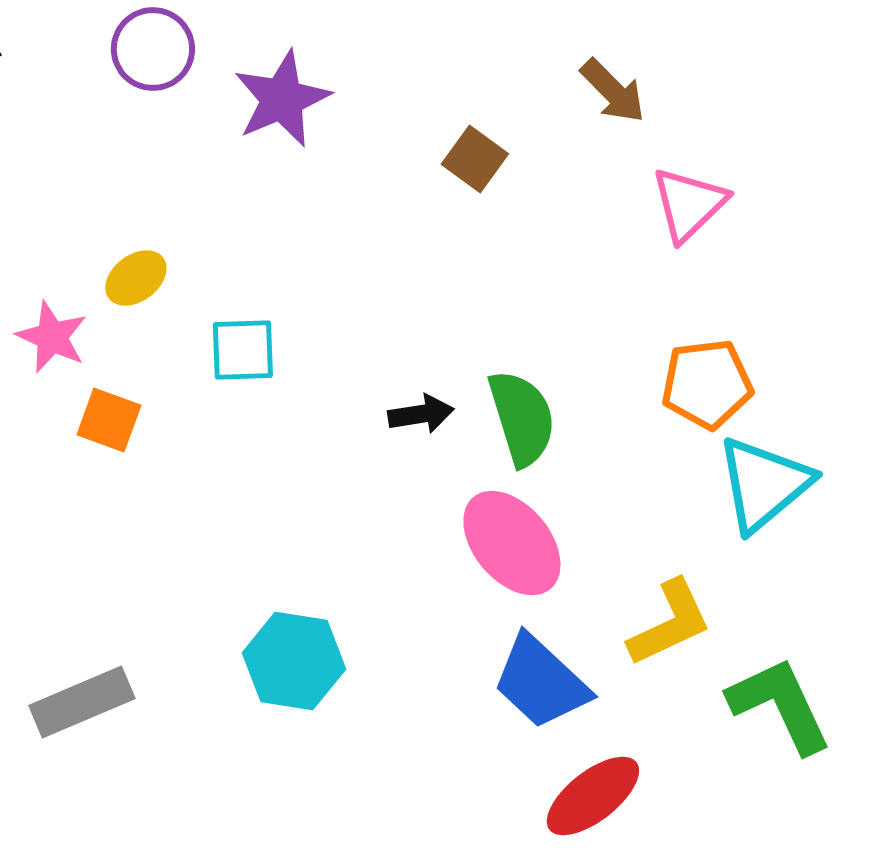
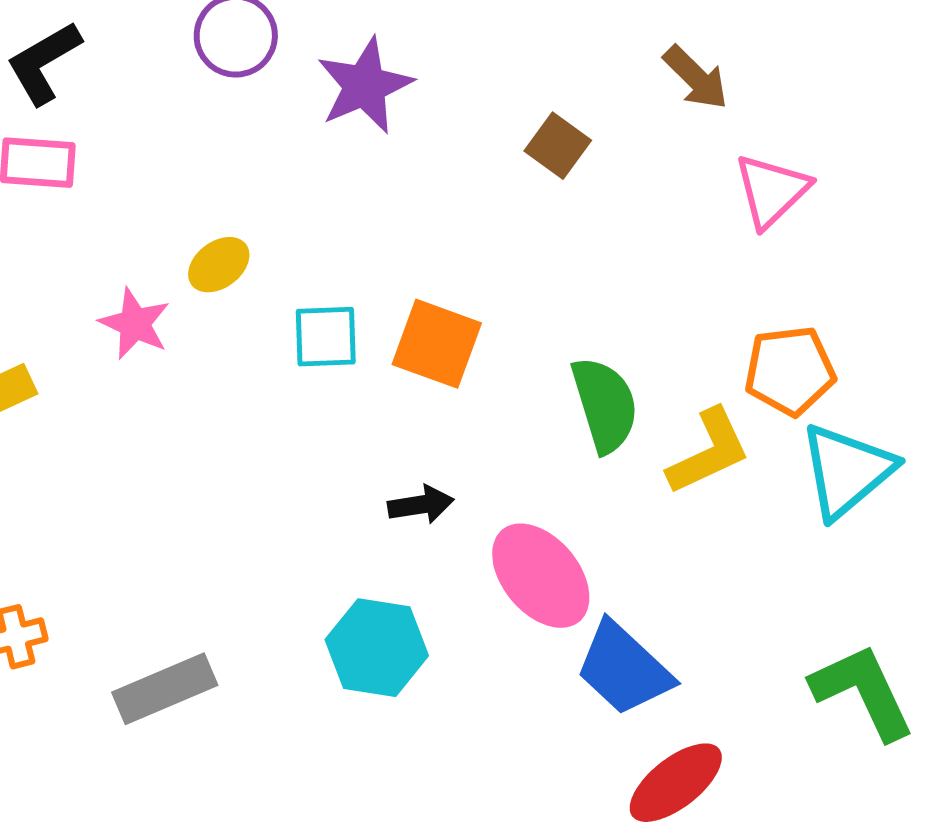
black arrow: (421, 414) -> (421, 505), moved
orange square: (109, 420) -> (437, 344), moved, size x1.4
pink ellipse: (512, 543) -> (541, 576), moved
yellow L-shape: (670, 623) -> (709, 452), moved

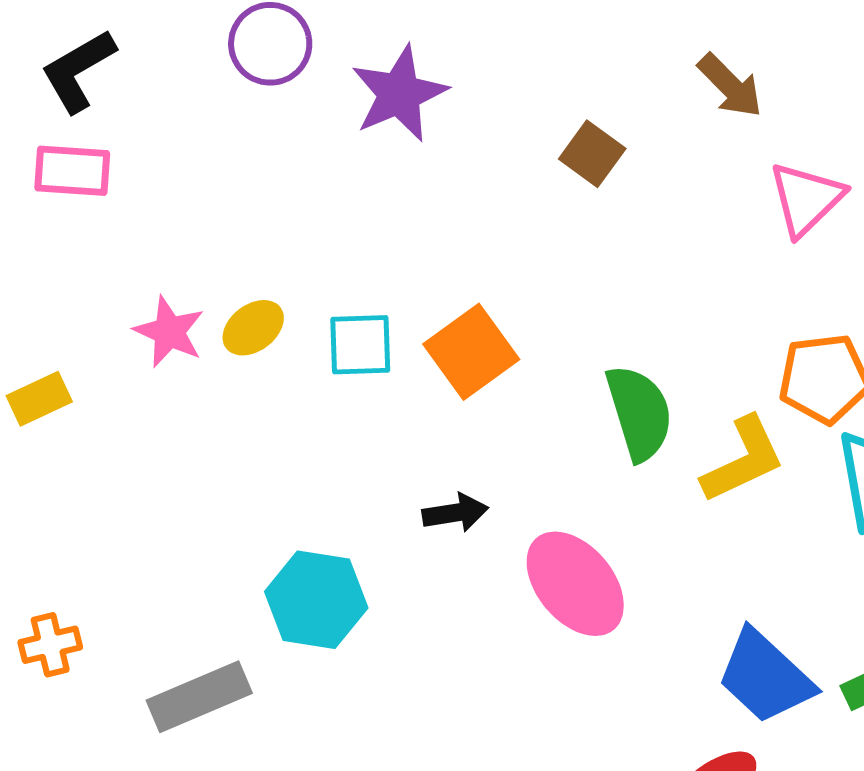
yellow ellipse: (219, 265) -> (253, 328), moved
orange square: (437, 344) -> (471, 352), turned 34
cyan hexagon: (377, 648) -> (316, 600), moved
blue trapezoid: (624, 669) -> (765, 677), moved

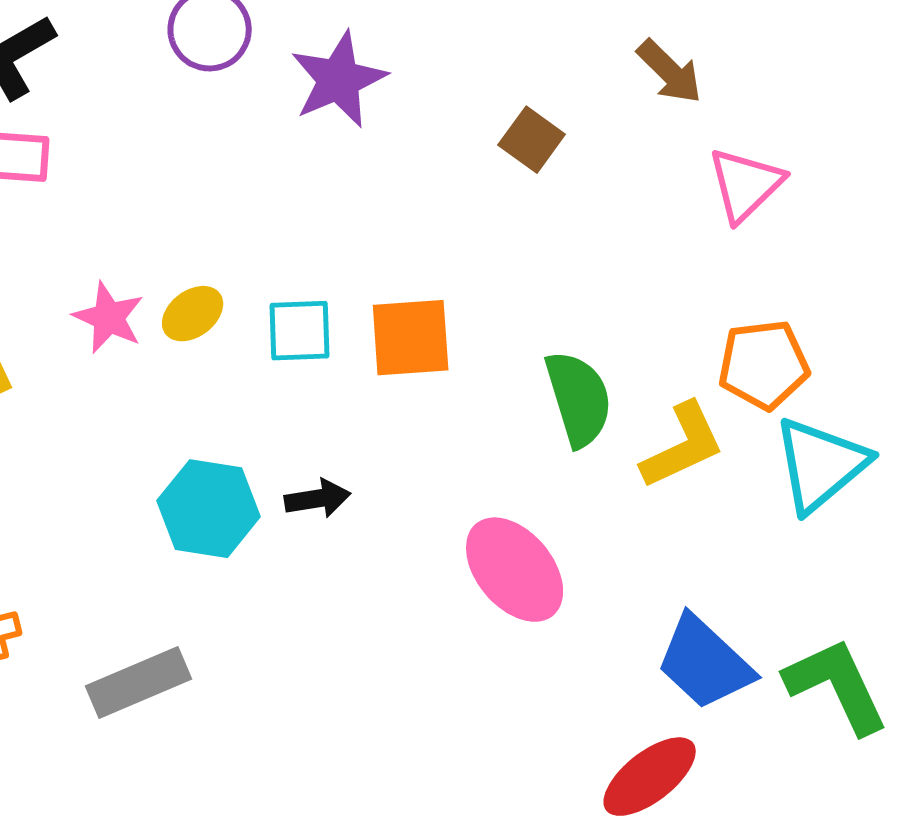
orange square: (471, 352) -> (411, 338), turned 32
black arrow: (455, 513) -> (318, 499), moved
cyan hexagon: (316, 600) -> (209, 509), moved

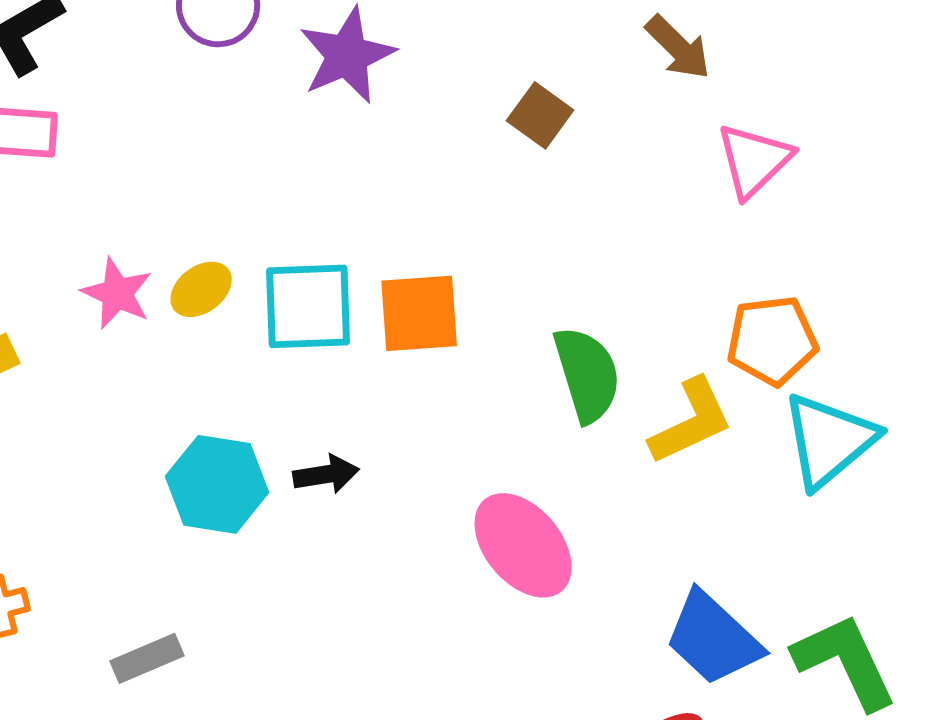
cyan square: (300, 331) -> (308, 306), size x1.4
gray rectangle: (139, 683) -> (147, 658), size x0.7

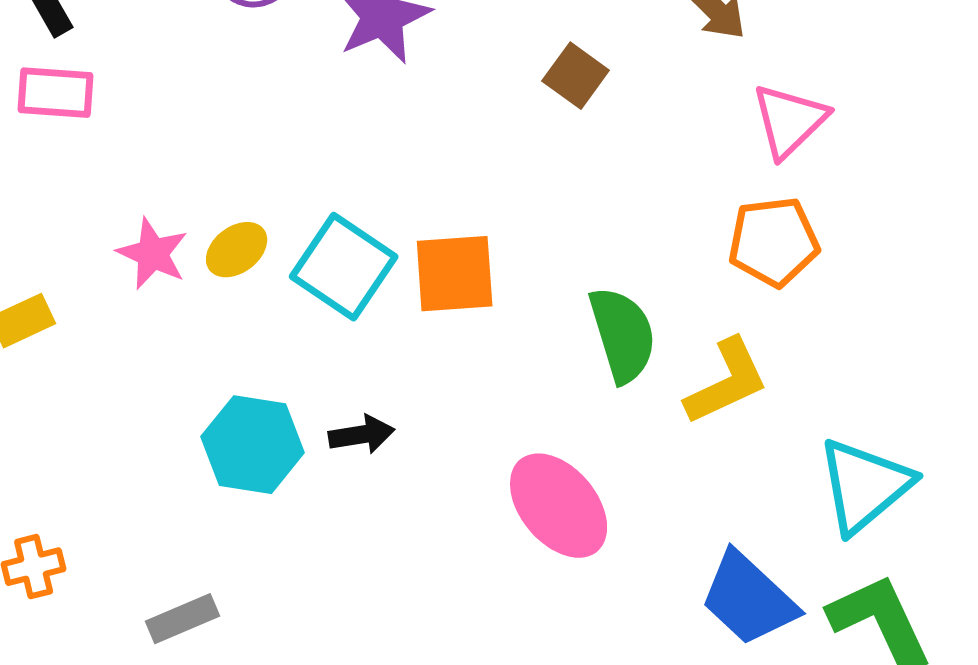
cyan square: (308, 306) -> (344, 267), turned 36
orange pentagon: (772, 340) -> (774, 242), moved
cyan triangle: (829, 440) -> (865, 486), moved

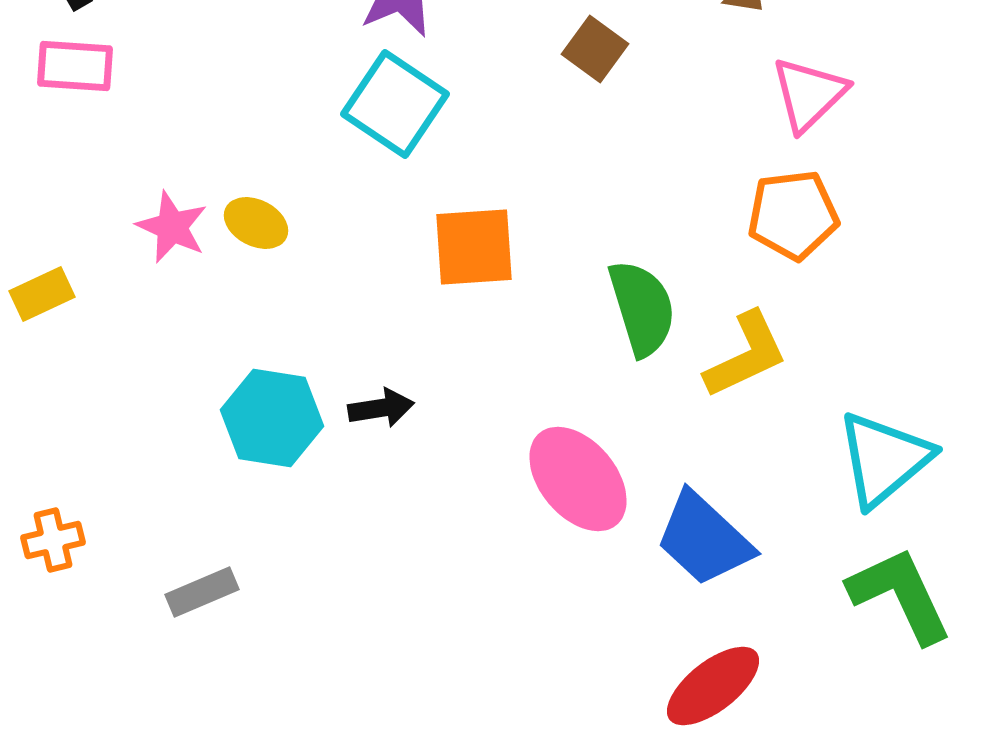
yellow ellipse: (237, 250) -> (256, 223), turned 64
cyan square: (344, 267) -> (395, 104), moved
blue trapezoid: (749, 599) -> (704, 539), moved

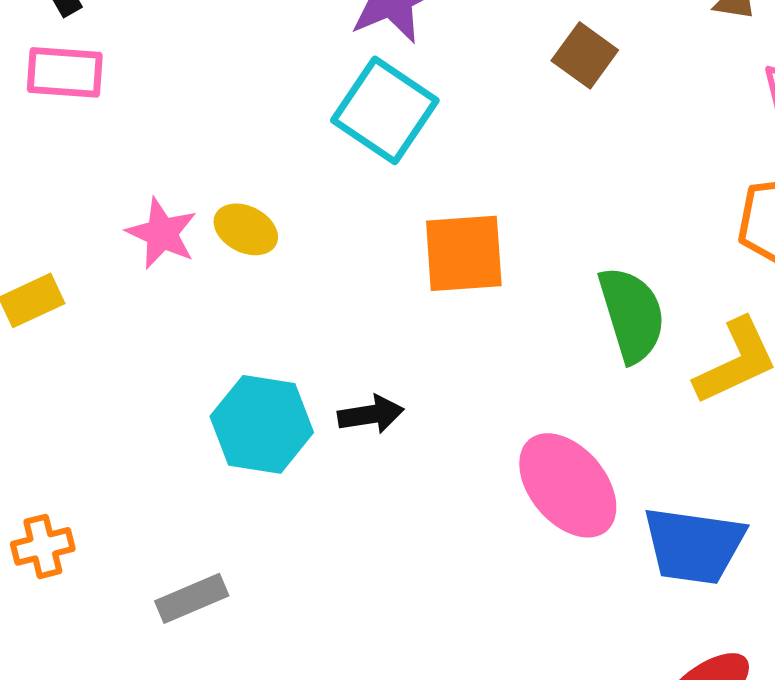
blue trapezoid: (704, 539) -> (694, 545), turned -35

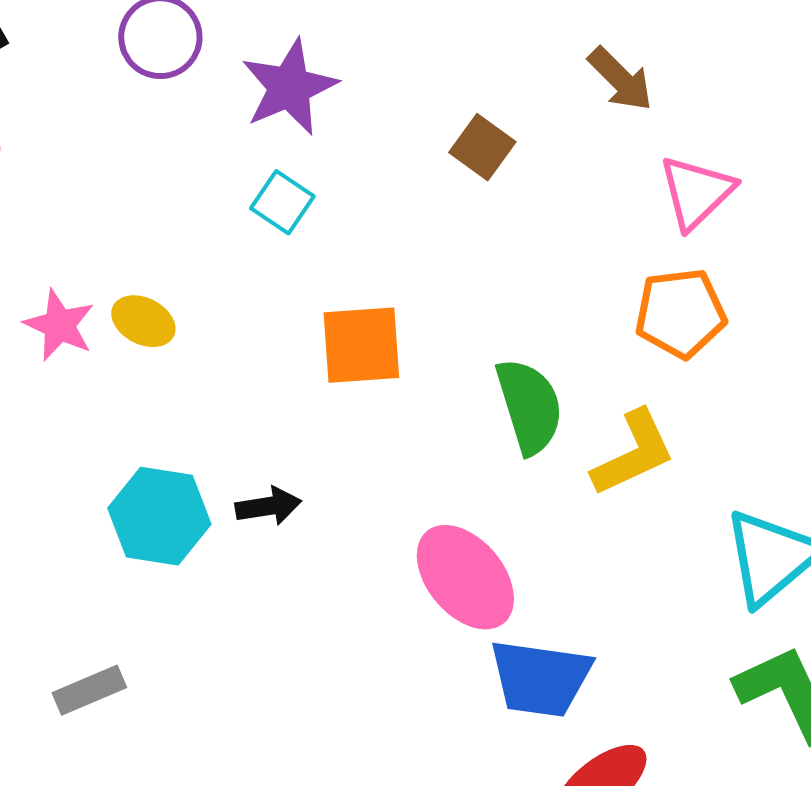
cyan square: (385, 110) -> (282, 202), size x0.6
blue trapezoid: (694, 545) -> (540, 678), moved

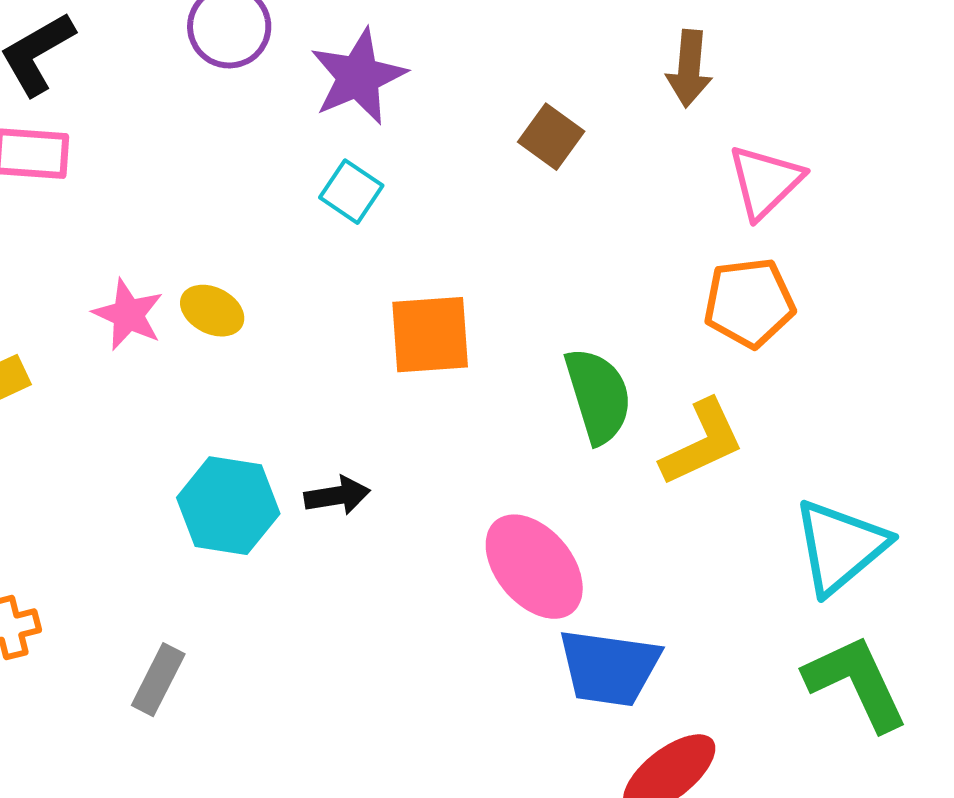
brown arrow: (620, 79) -> (689, 69), turned 50
gray rectangle: (89, 690) -> (158, 680), turned -40

